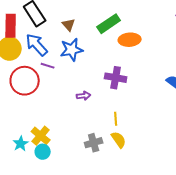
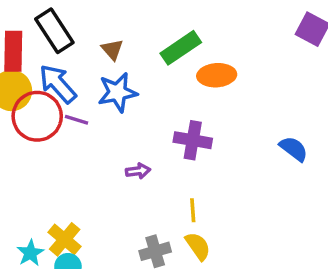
red circle: (25, 81) -> (37, 116), moved

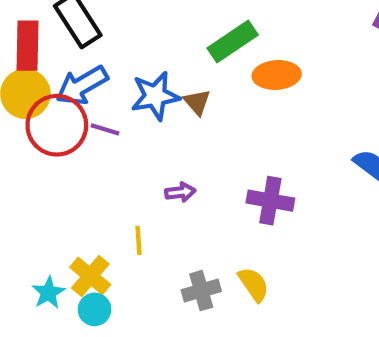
brown triangle: (112, 50) -> (197, 102), moved
blue arrow: (58, 84) -> (82, 85), turned -78
purple cross: (193, 140) -> (270, 201), moved
yellow line: (193, 210) -> (138, 240), moved

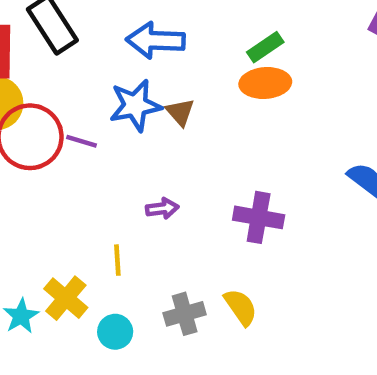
green rectangle: (233, 41) -> (265, 47), moved, size x0.7
blue arrow: (82, 85) -> (155, 40), moved, turned 32
cyan circle: (94, 309) -> (115, 332), moved

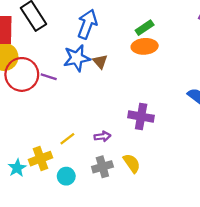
blue arrow: (155, 40) -> (87, 24), turned 108
purple arrow: (162, 208) -> (102, 136), moved
yellow line: (117, 260) -> (67, 139), turned 56
yellow cross: (66, 298) -> (40, 159), turned 30

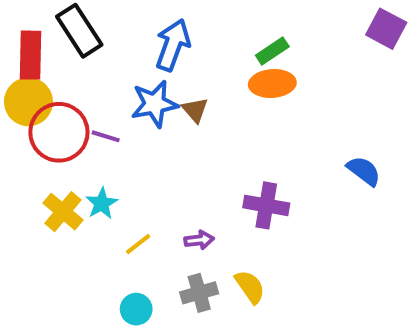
yellow cross: (40, 159) -> (63, 212), moved, turned -30
cyan star: (17, 168) -> (102, 203), moved

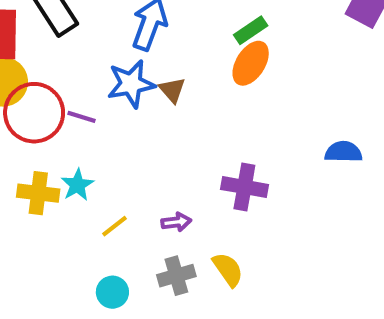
orange ellipse: (272, 84) -> (251, 63), turned -54
blue semicircle: (364, 171) -> (343, 152), turned -36
yellow cross: (63, 212) -> (38, 193), turned -33

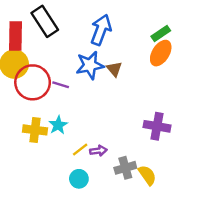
purple arrow: (176, 222) -> (98, 151), moved
gray cross: (176, 276) -> (125, 168), moved
cyan circle: (112, 292) -> (79, 179), moved

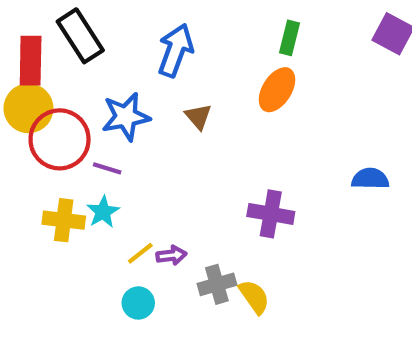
green rectangle: (161, 34) -> (289, 38), moved, turned -42
blue star: (90, 65) -> (126, 117), moved
purple line: (61, 85) -> (107, 168), moved

